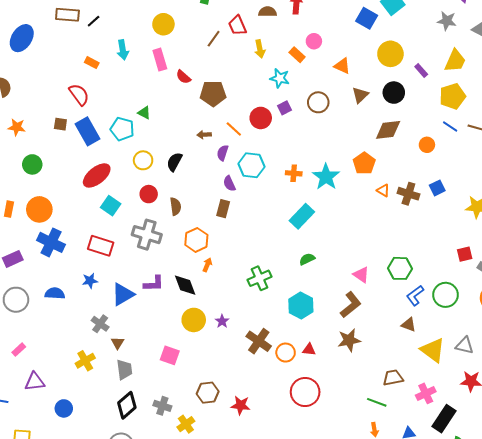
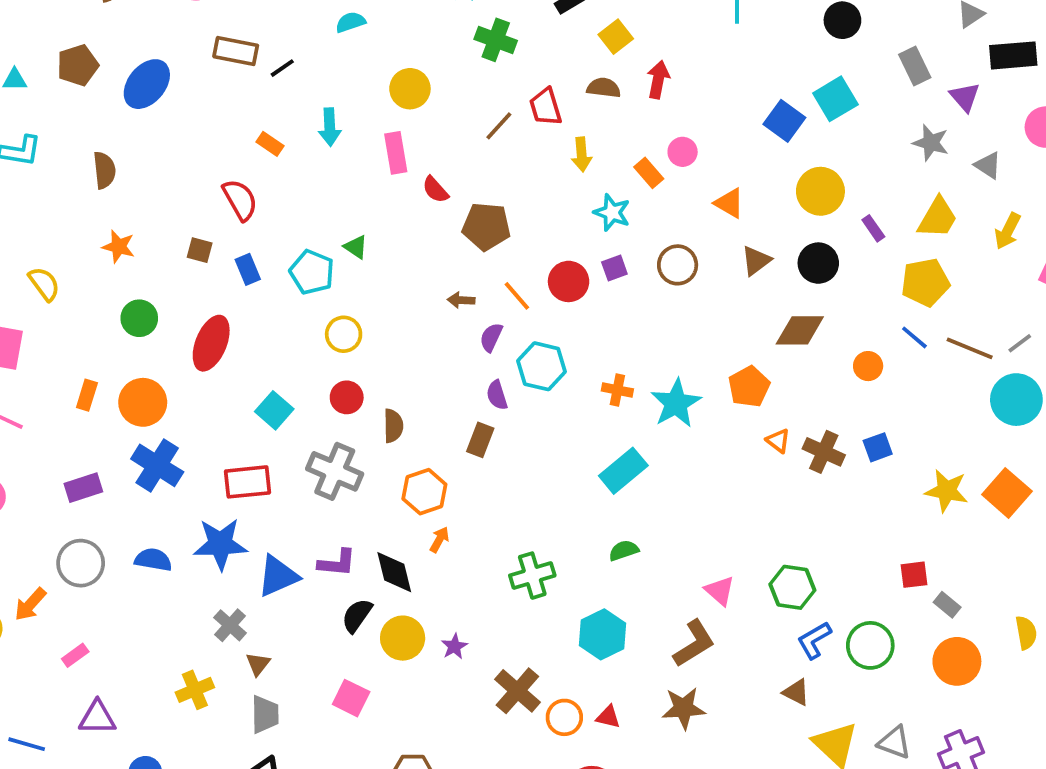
blue rectangle: (88, 131) -> (248, 269), size x0.6
black semicircle: (174, 162) -> (357, 615), moved
red ellipse: (97, 175) -> (211, 343), moved, turned -36
red rectangle: (101, 246) -> (248, 482), turned -30
blue star: (90, 281) -> (220, 544), size x1.8

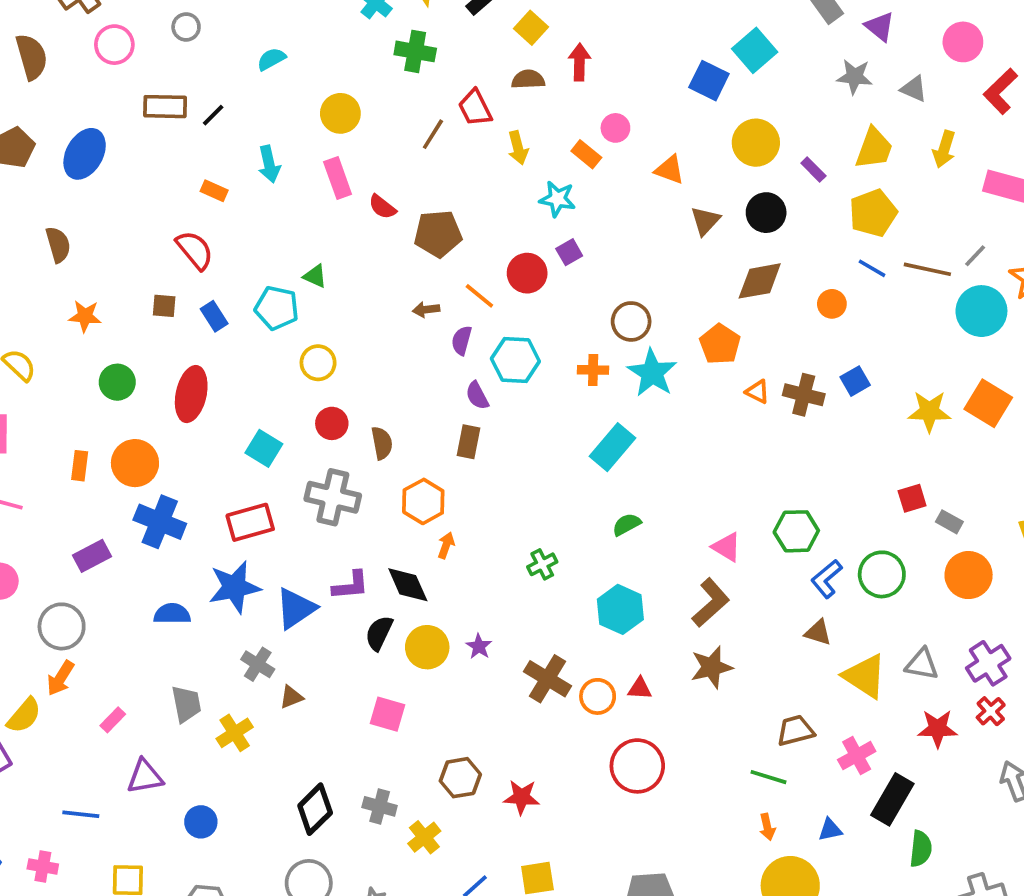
brown circle: (678, 265) -> (631, 321), moved
gray circle: (81, 563) -> (62, 626), moved
green cross: (532, 576) -> (542, 564), size x0.7
brown triangle: (258, 664) -> (291, 697), turned 40
gray trapezoid: (265, 714) -> (186, 704), moved

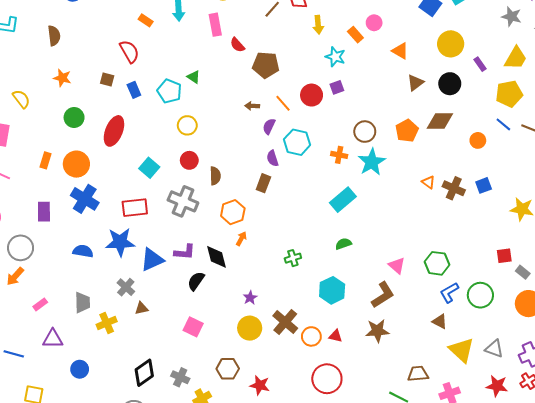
orange pentagon: (720, 344) -> (407, 131), moved
purple rectangle: (92, 556) -> (44, 212), turned -72
yellow circle: (427, 647) -> (250, 328), moved

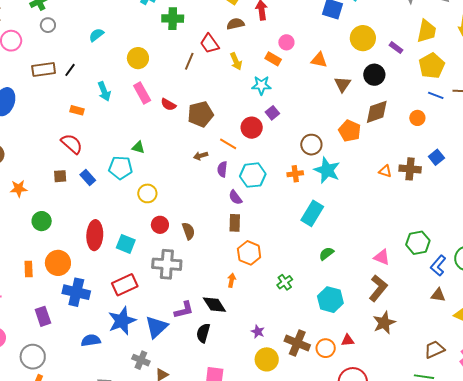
red ellipse: (114, 131) -> (95, 235), moved
orange hexagon: (233, 212) -> (249, 253), moved

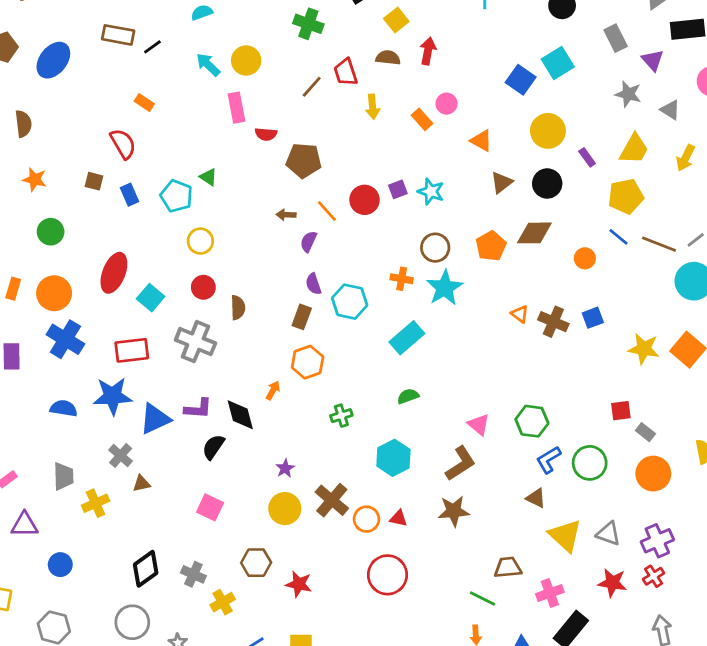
cyan star: (261, 85) -> (431, 191), moved
cyan arrow: (104, 91) -> (208, 65), moved, turned 138
red semicircle: (168, 105) -> (266, 134), turned -42
cyan hexagon: (253, 175) -> (350, 302), moved

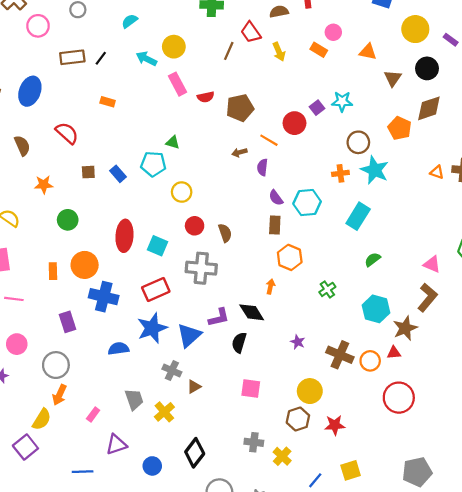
red semicircle: (123, 144) -> (67, 133), moved
yellow circle: (285, 509) -> (310, 391), moved
brown star: (454, 511) -> (405, 328), moved
black diamond: (146, 569) -> (195, 453), moved

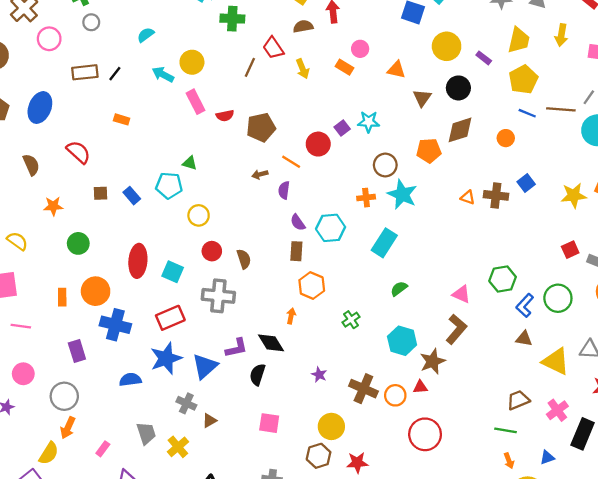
orange pentagon: (400, 128) -> (429, 151), turned -30

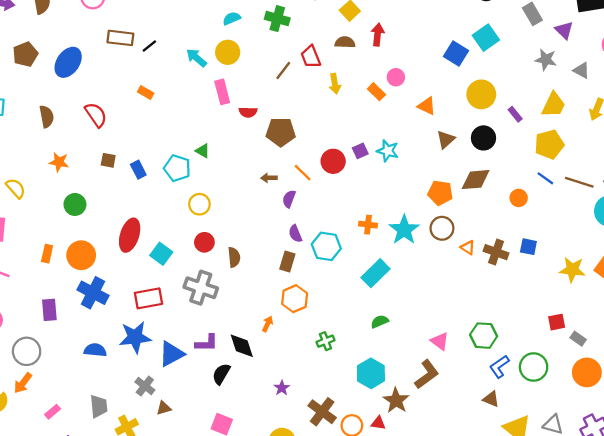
cyan semicircle: (146, 35) -> (232, 18), moved
brown circle: (385, 165) -> (442, 228), moved
blue square: (526, 183) -> (528, 247), turned 36
brown star: (433, 361) -> (396, 400), turned -30

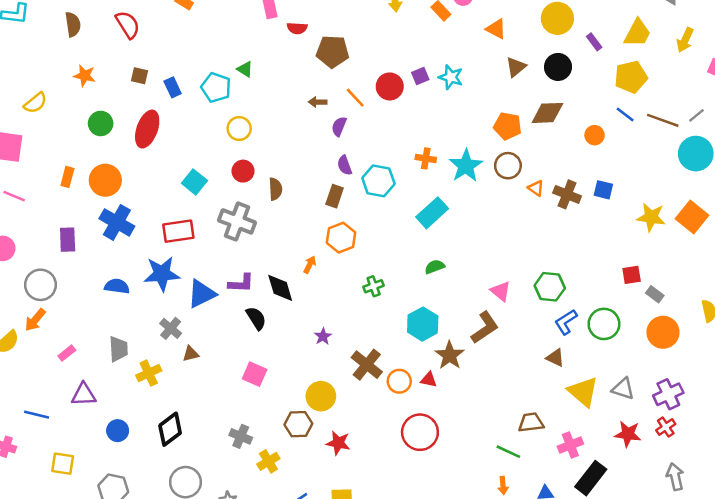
yellow semicircle: (16, 188) -> (35, 103), turned 90
red ellipse: (130, 235) -> (147, 129), moved
black semicircle: (221, 374) -> (256, 318), turned 115

